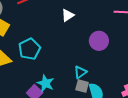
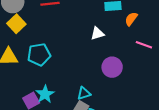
white triangle: (68, 15) -> (97, 33), moved

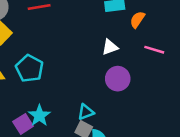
white triangle: (97, 33) -> (110, 47), moved
cyan pentagon: (39, 55) -> (29, 68), turned -30

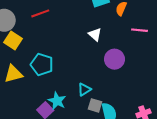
white triangle: (110, 47) -> (95, 34), moved, turned -48
cyan triangle: (86, 112) -> (84, 90), moved

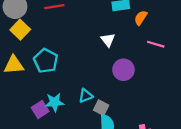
cyan star: (57, 101) -> (55, 102), turned 30
gray square: (95, 105) -> (101, 108), moved

